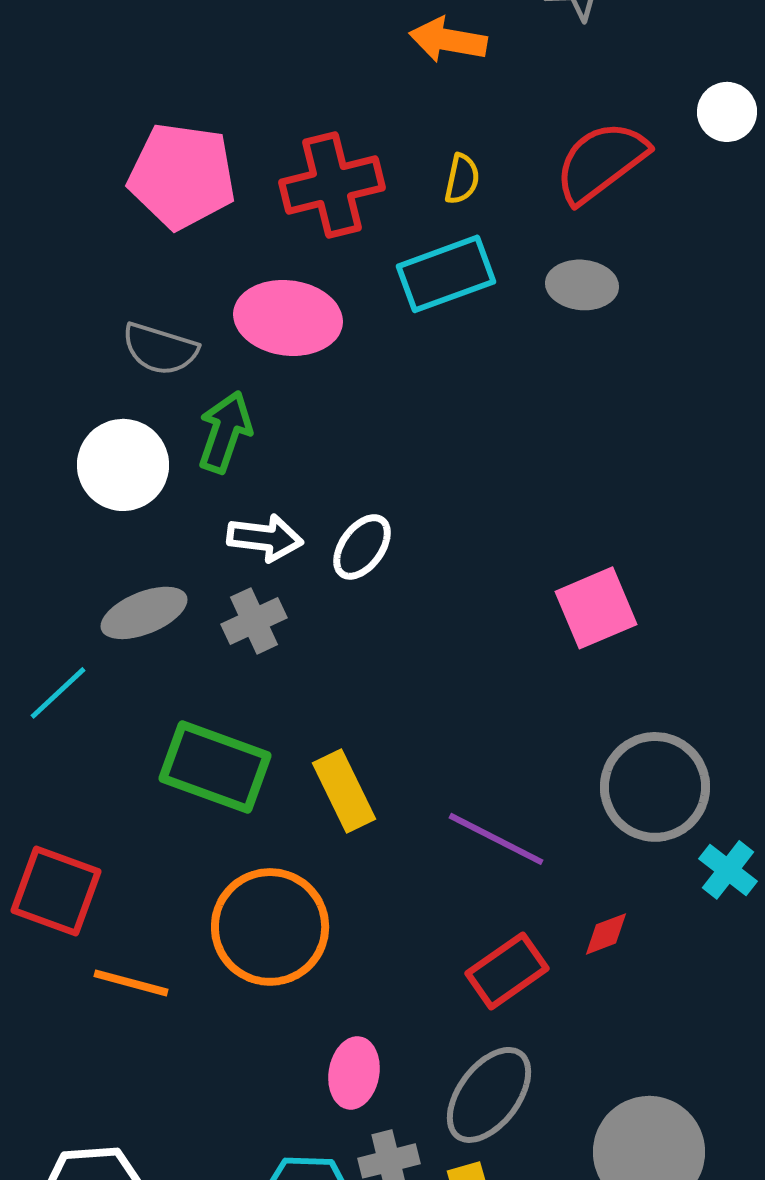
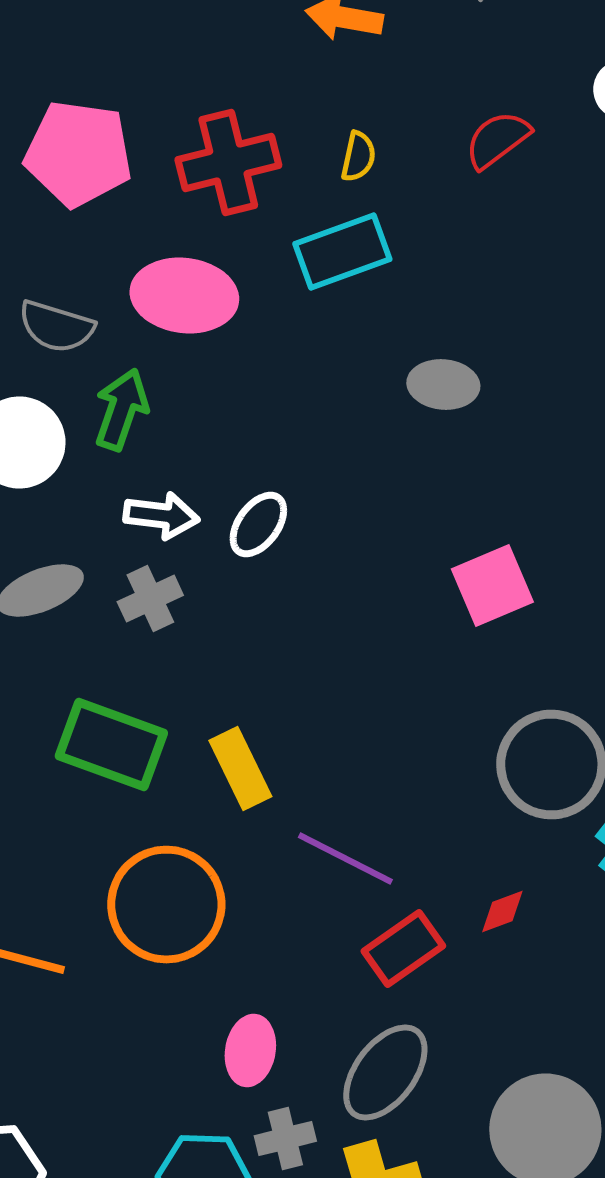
red semicircle: (601, 162) -> (497, 140), size x0.7
gray ellipse: (582, 285) -> (443, 384), moved
purple line: (496, 839) -> (345, 858), moved

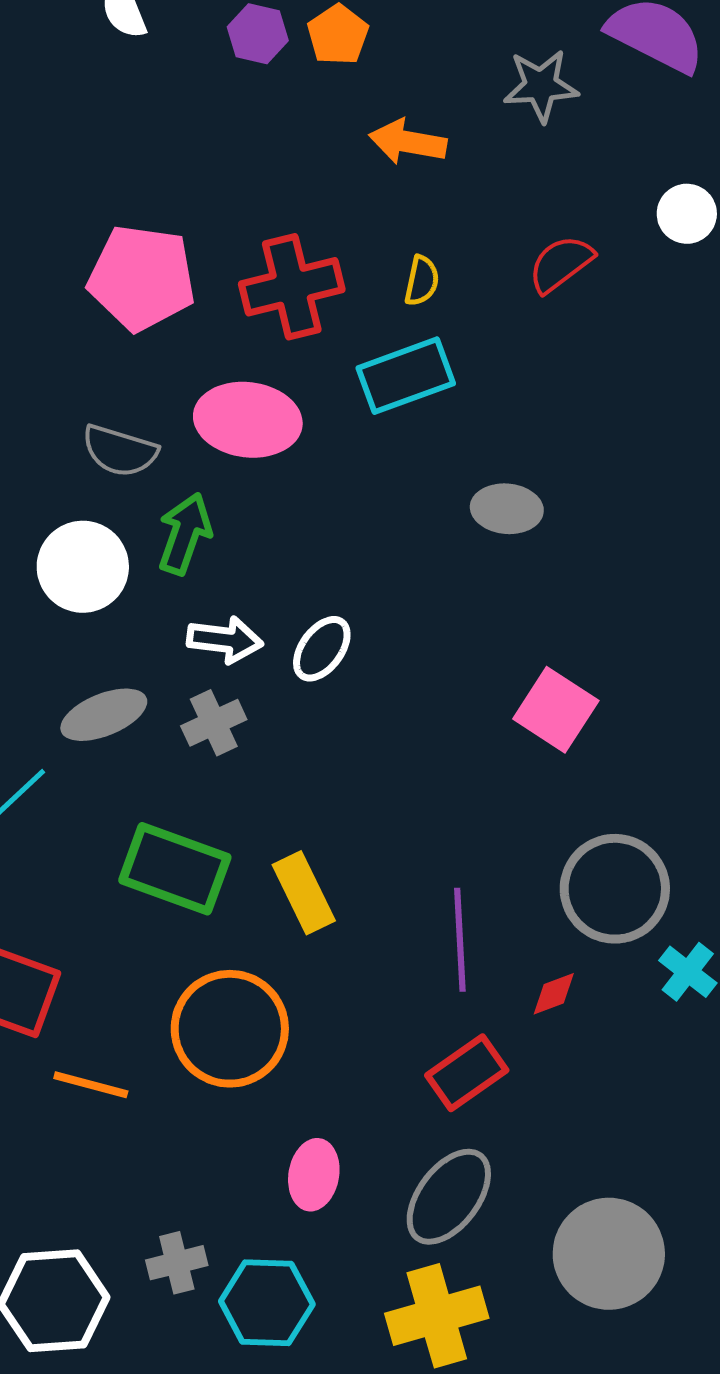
pink square: (492, 586) -> (556, 710), turned -34
purple line: (345, 858) -> (460, 940), moved, turned 60
red diamond: (502, 912) -> (554, 994), moved
gray cross: (285, 1138) -> (177, 1263), moved

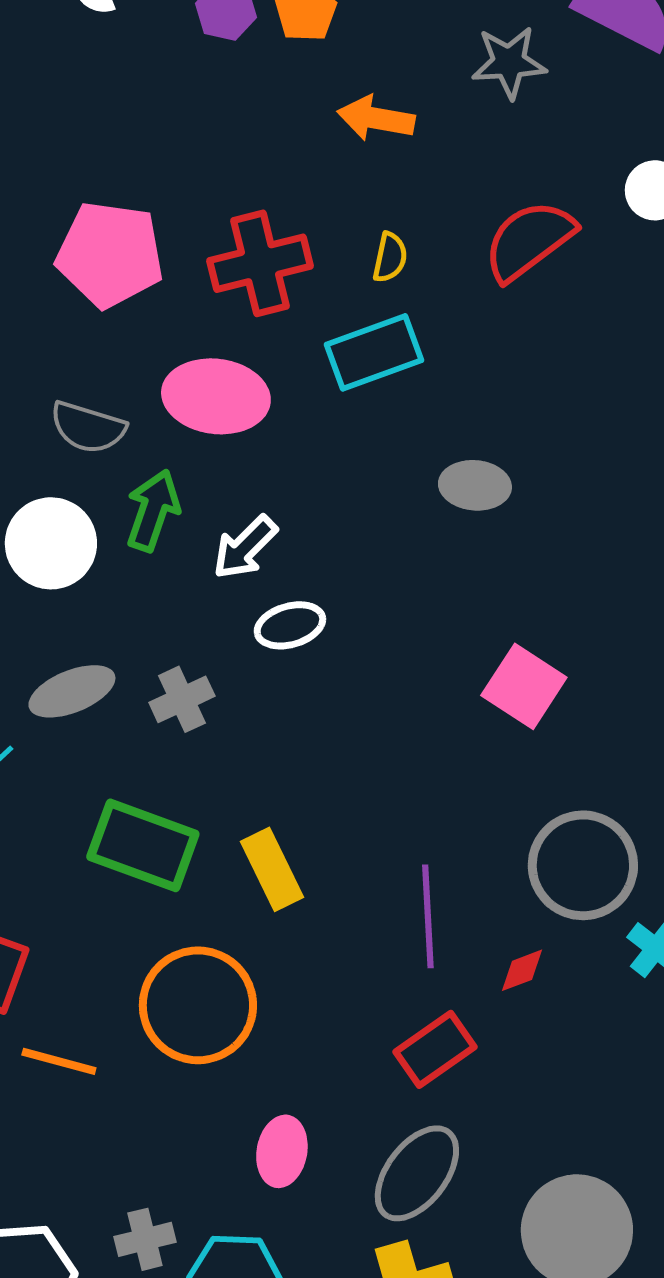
red semicircle: (561, 264) -> (529, 240), size x1.4
white arrow: (225, 640) -> (245, 547), moved, turned 128
white ellipse: (322, 649) -> (290, 625), turned 38

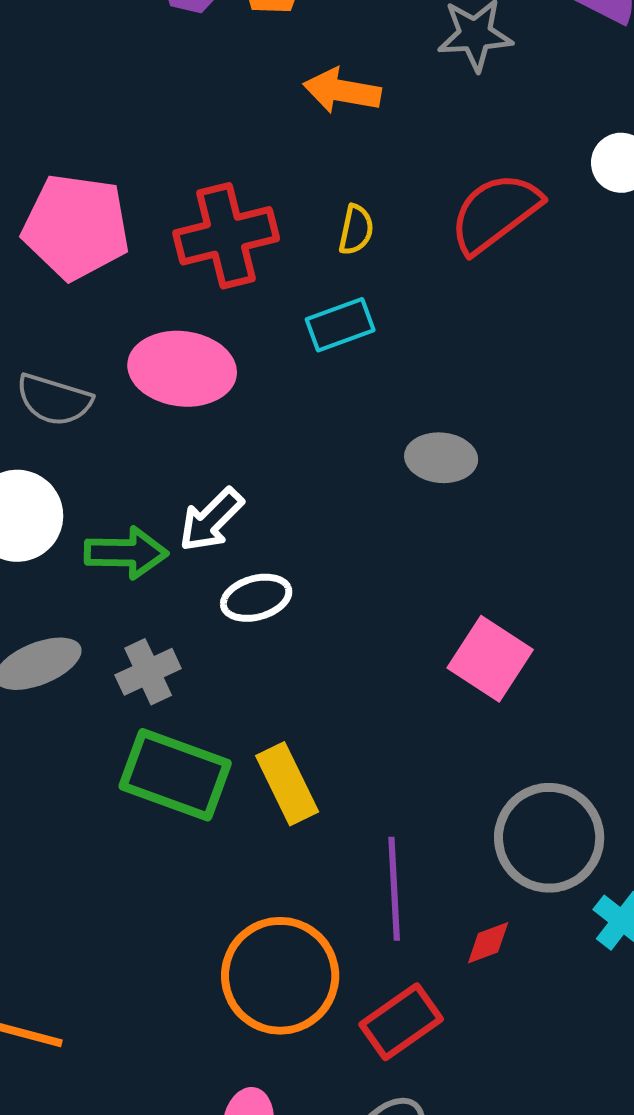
cyan rectangle: (374, 352) -> (340, 325), size x0.7
green arrow: (153, 510) -> (126, 553), moved, turned 72
green rectangle: (143, 845) -> (175, 775), moved
yellow rectangle: (272, 869) -> (287, 784), moved
orange circle: (198, 1005) -> (280, 976), moved

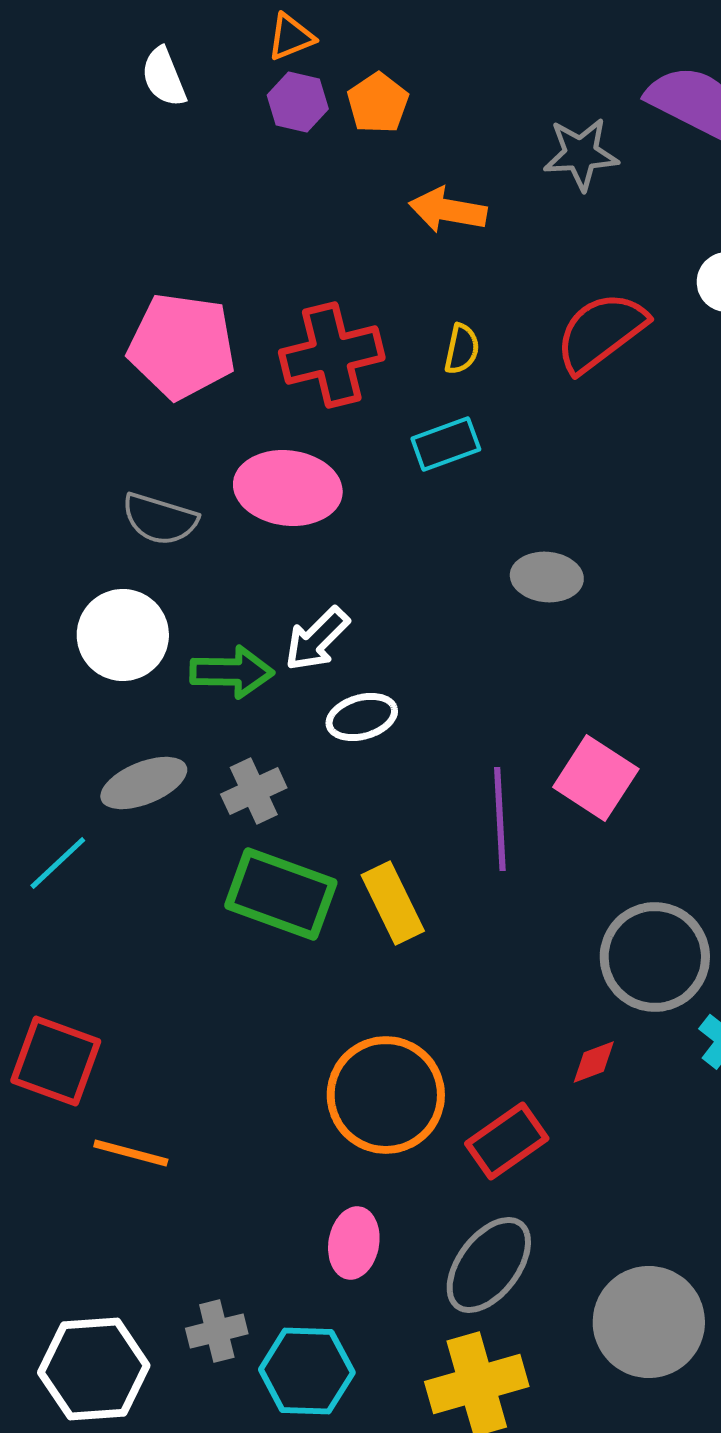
purple line: (394, 889) -> (500, 819), moved

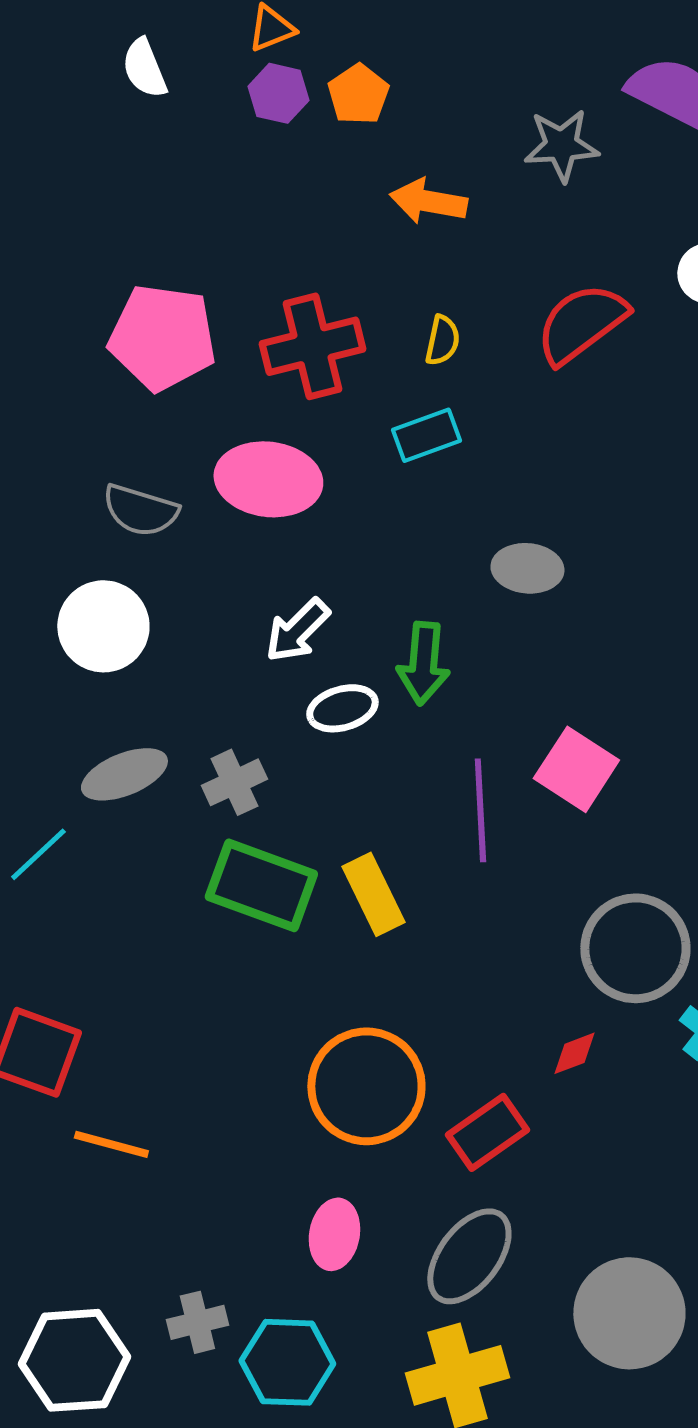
green arrow: (232, 672) -> (423, 663), moved, turned 94

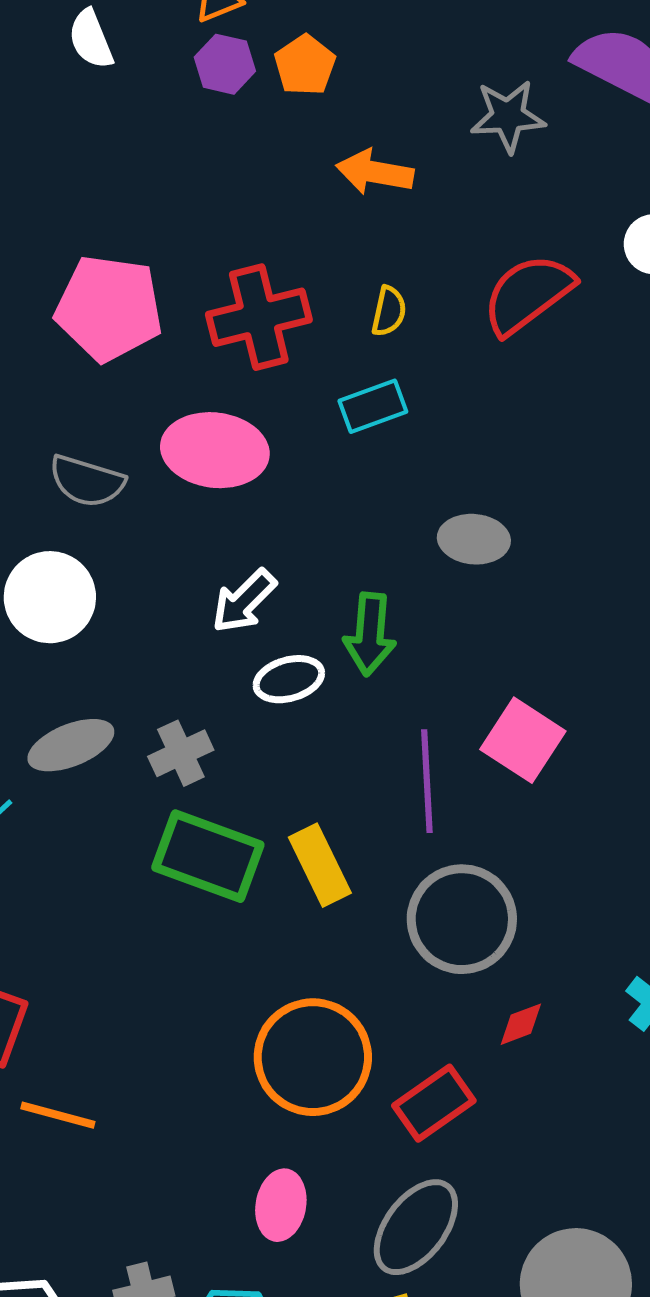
gray circle: (635, 948) -> (462, 919), moved

